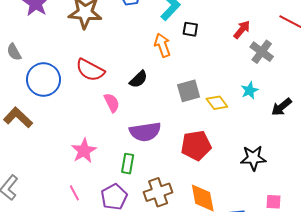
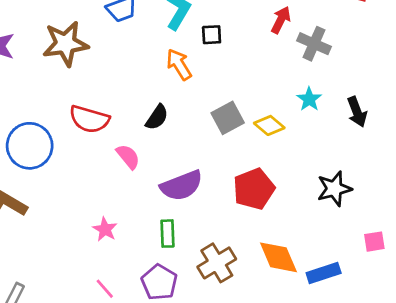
black arrow: (281, 107) -> (357, 112), turned -60
pink star: (84, 151) -> (105, 229), size x0.7

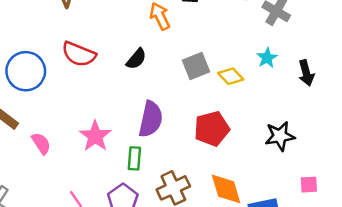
pink semicircle: (128, 157) -> (41, 143), moved
purple semicircle: (182, 186) -> (151, 119), turned -63
pink star: (105, 229) -> (95, 136), moved, size x1.5

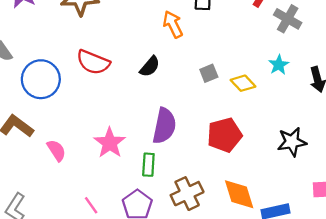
gray square: (196, 66) -> (209, 73), size x0.7

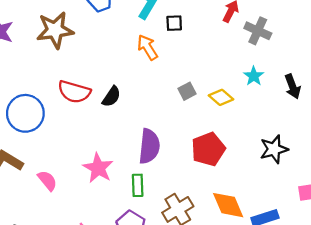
black semicircle: (150, 67) -> (111, 97), moved

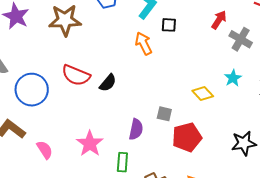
gray square: (187, 91) -> (164, 114), moved, turned 35
purple semicircle: (149, 146) -> (136, 129), size x0.7

